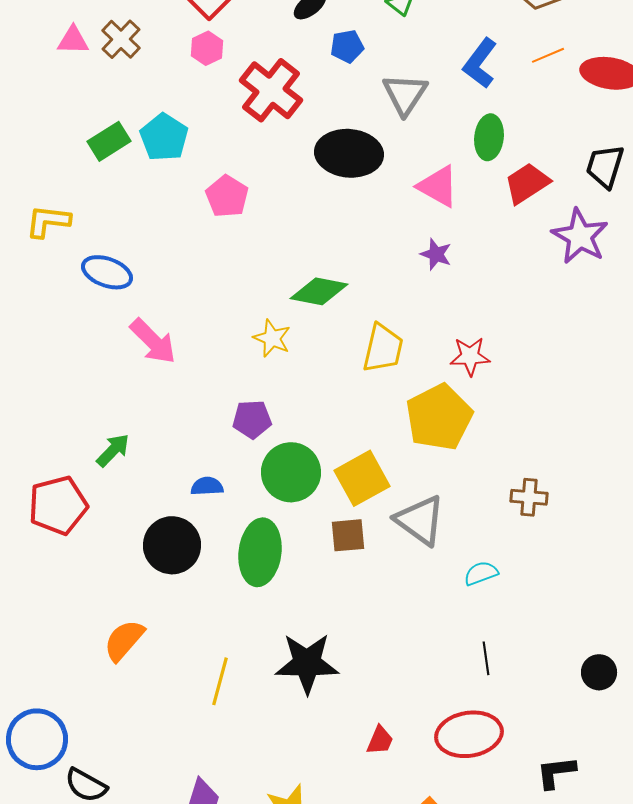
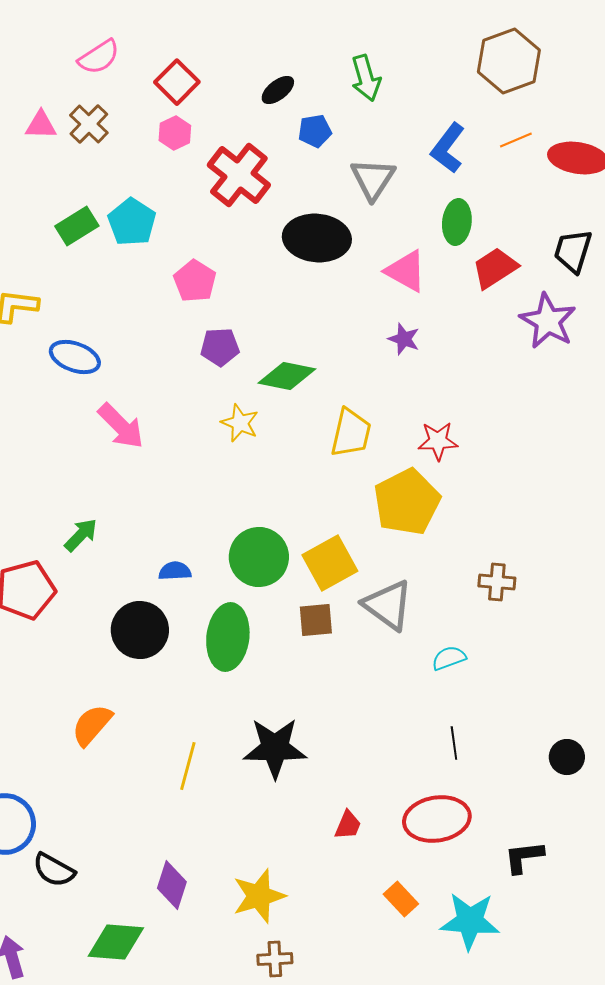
purple pentagon: (252, 419) -> (220, 347), moved

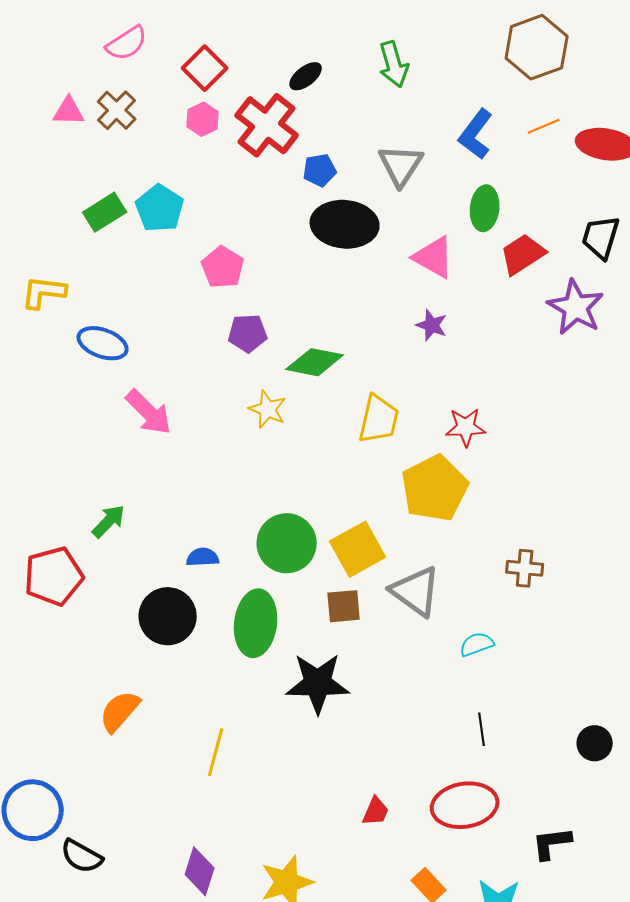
blue pentagon: (315, 131) -> (320, 170), moved
red cross: (239, 175) -> (267, 125), moved
black star: (275, 748) -> (318, 683), moved

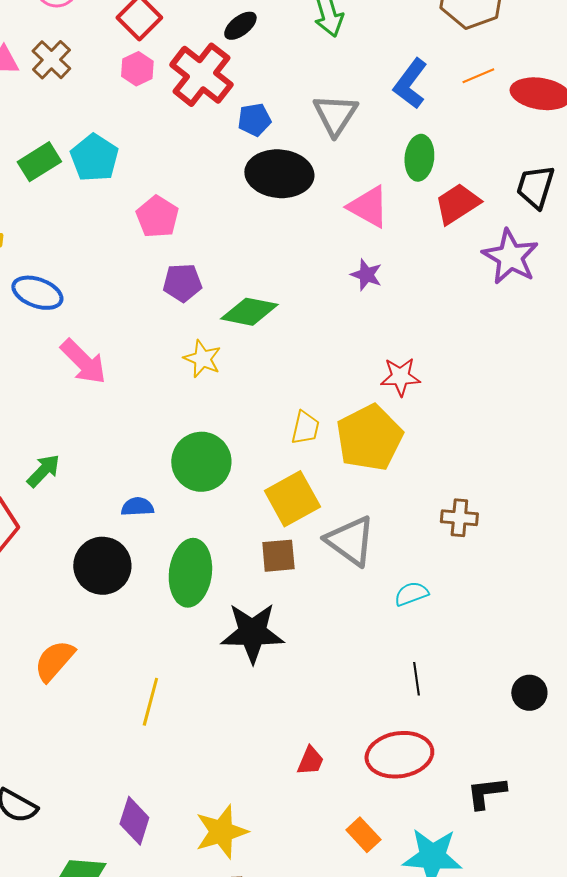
yellow trapezoid: (379, 419) -> (305, 428), moved, size x0.7
green circle: (287, 543) -> (201, 462), moved

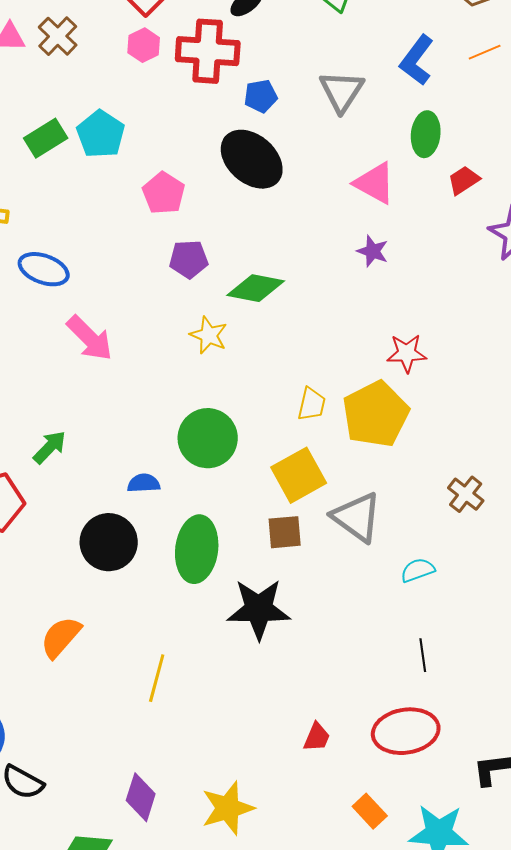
red cross: (201, 75) -> (208, 51), turned -34
black ellipse: (279, 174) -> (252, 159), moved, turned 36
red trapezoid: (457, 204) -> (464, 180), size x0.7
brown cross: (459, 518) -> (466, 494), turned 33

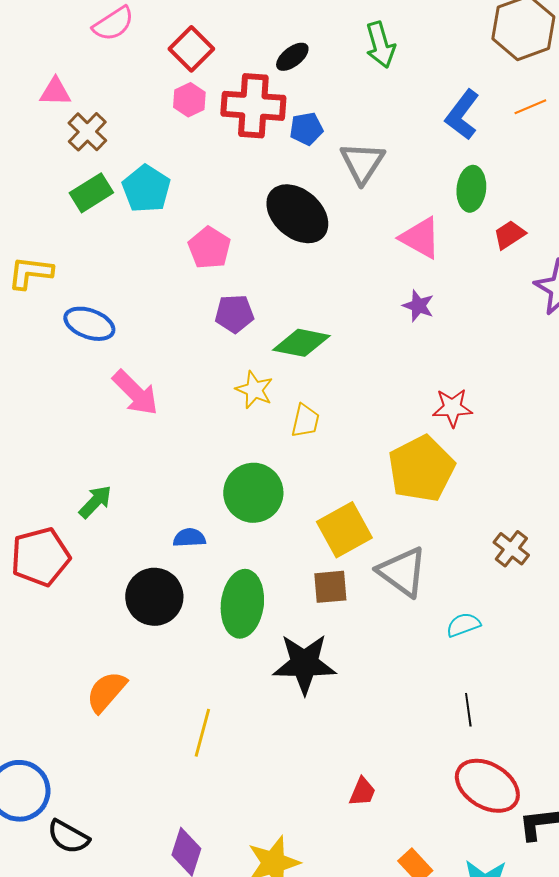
brown cross: (58, 36) -> (87, 132), moved
gray triangle: (342, 91) -> (362, 163), moved
blue pentagon: (261, 96) -> (306, 129), moved
yellow trapezoid: (312, 404) -> (305, 421), moved
red ellipse: (406, 731) -> (487, 786), moved, turned 40

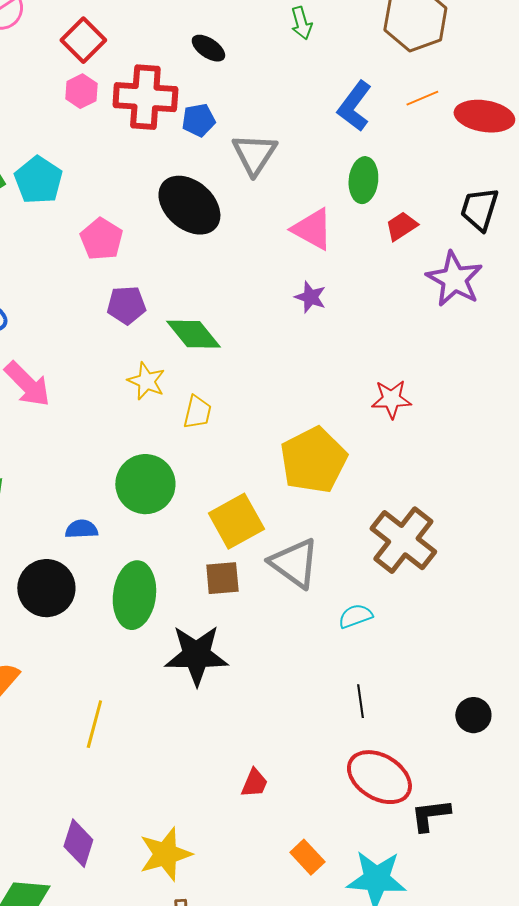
green arrow: (380, 45) -> (301, 23), moved, size x0.7
black ellipse: (292, 57) -> (208, 48), moved, turned 72
green diamond: (301, 343) -> (193, 334), turned 40
red star: (452, 408) -> (391, 399), moved
brown cross: (511, 549) -> (403, 540), size x1.8

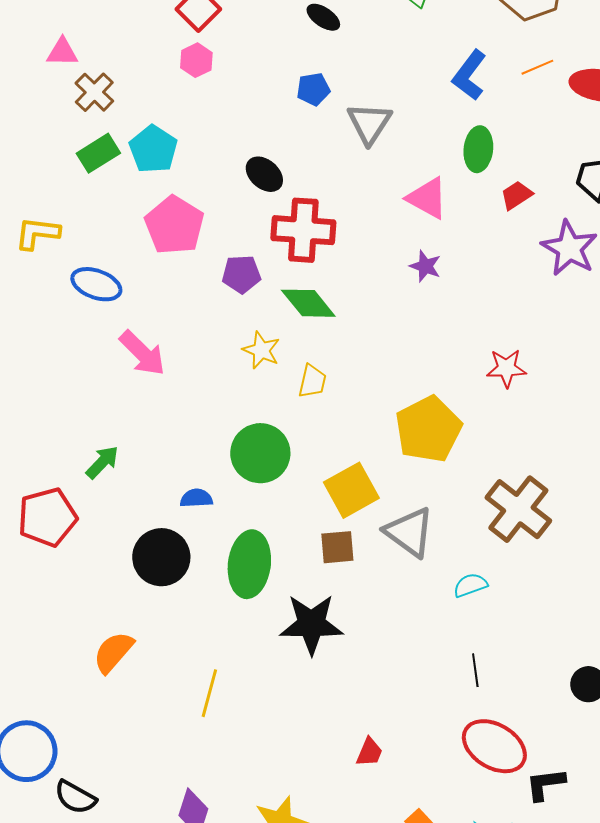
red cross: (145, 97) -> (303, 230), moved
black ellipse: (189, 205) -> (264, 174), moved, size x0.6
pink pentagon: (101, 239) -> (174, 225), moved, size x1.4

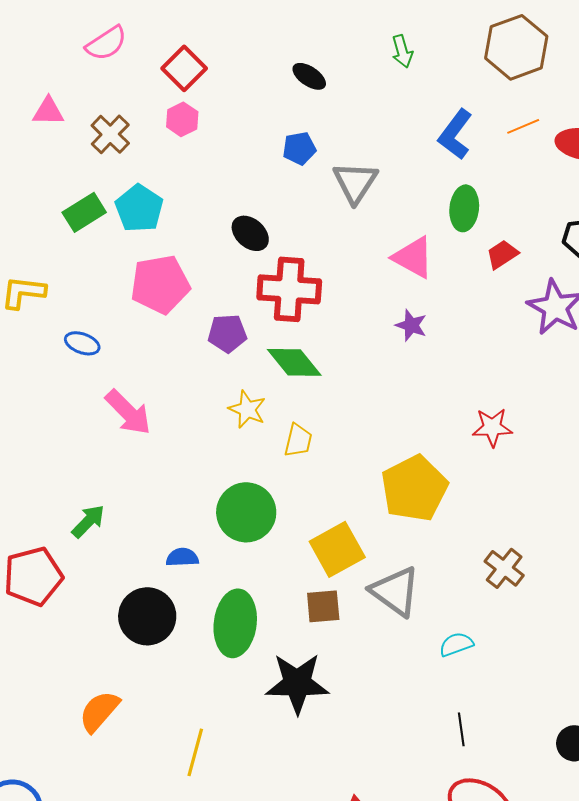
brown cross: (94, 92) -> (110, 134), moved
pink pentagon: (174, 225) -> (160, 284), turned 30
blue ellipse: (96, 284) -> (82, 343), size x0.7
brown cross: (518, 509) -> (504, 568), size x0.6

